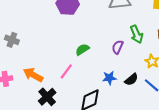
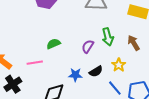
pink line: (66, 71) -> (35, 63), turned 35
black semicircle: (131, 79) -> (96, 71), moved

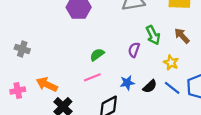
pink line: (35, 63) -> (92, 77), moved
black semicircle: (96, 71) -> (150, 86), moved

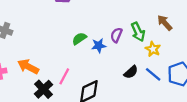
green arrow: (153, 35) -> (138, 32), moved
pink line: (92, 77) -> (64, 76), moved, turned -42
blue star: (127, 83) -> (99, 46), moved

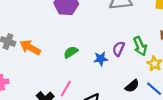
green semicircle: (79, 39) -> (71, 52), moved
orange arrow: (28, 67) -> (30, 47), moved

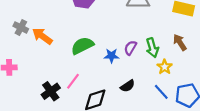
green semicircle: (71, 52) -> (82, 46), size x1.5
black semicircle: (132, 86) -> (128, 86), moved

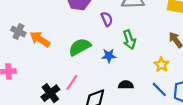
purple semicircle: (130, 48) -> (107, 19), moved, turned 128
green arrow: (152, 48) -> (129, 40), moved
black semicircle: (128, 86) -> (126, 85), turned -144

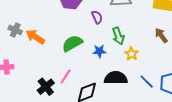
yellow star: (162, 65) -> (131, 54), moved
black semicircle: (126, 85) -> (116, 78), size x1.6

